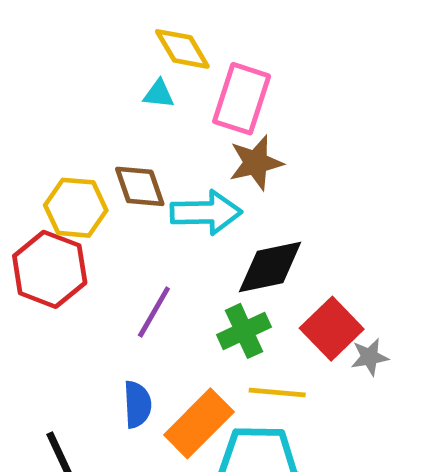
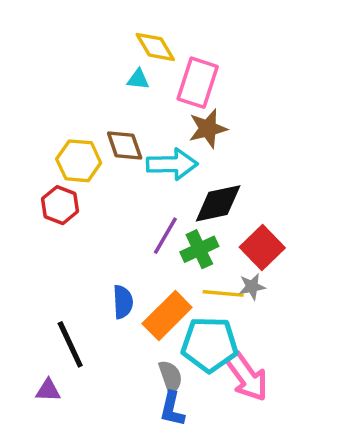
red hexagon: (50, 269) -> (60, 205), size x0.7
purple line: (154, 312) -> (165, 236), moved
gray star: (370, 357) -> (252, 287), moved

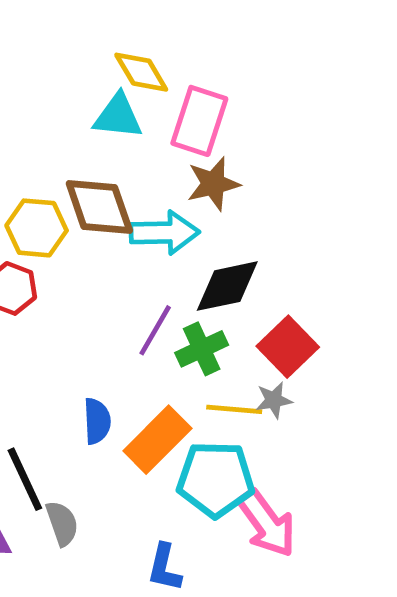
cyan triangle: (138, 79) -> (118, 116), size x1.6
brown diamond: (125, 146) -> (99, 207), size x1.4
gray semicircle: (170, 377) -> (62, 523), moved

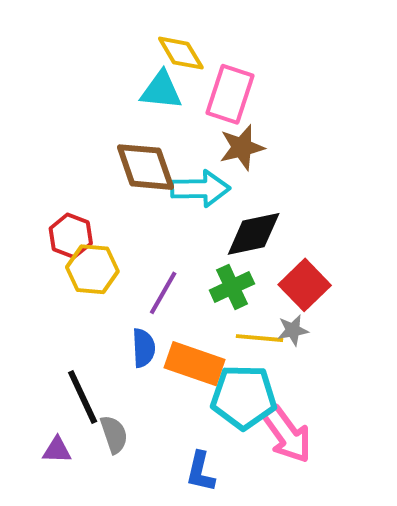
yellow hexagon: (37, 228) -> (92, 269), moved
purple line: (155, 330) -> (163, 293), moved
orange rectangle: (157, 440) -> (195, 364), turned 64

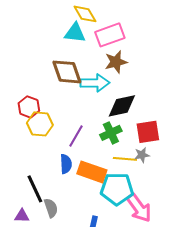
pink rectangle: (230, 94) -> (110, 35), turned 52
red square: (305, 285) -> (148, 132), turned 35

